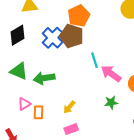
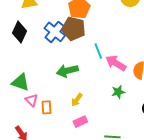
black diamond: (17, 35) -> (20, 32), turned -30
green triangle: (19, 71) -> (20, 82), moved
green arrow: (44, 78) -> (67, 71), moved
pink triangle: (24, 104) -> (32, 100), turned -40

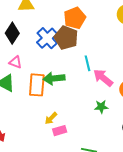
pink triangle: (32, 100) -> (15, 62), moved, turned -32
yellow arrow: (77, 100) -> (51, 118), moved
orange rectangle: (46, 107) -> (37, 85), moved, size x1.6

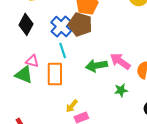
pink triangle: (15, 62) -> (32, 61), moved
cyan line: (87, 63) -> (63, 50), moved
green arrow: (54, 78) -> (96, 66), moved

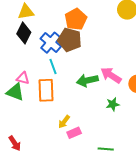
black diamond: (26, 24) -> (24, 33), moved

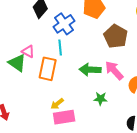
brown pentagon: (70, 40) -> (116, 36), moved
green star: (113, 104) -> (101, 99), moved
pink rectangle: (74, 133) -> (64, 117), size x1.5

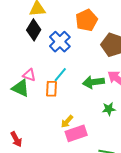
cyan line: (60, 48) -> (60, 75), moved, turned 56
orange rectangle: (48, 69) -> (51, 89), size x0.7

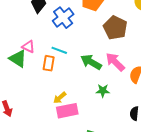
cyan line: (60, 75) -> (59, 50), turned 63
green arrow: (93, 82) -> (91, 62), turned 30

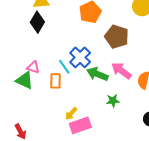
blue cross: (63, 18) -> (80, 57), moved
cyan line: (59, 50) -> (64, 67), turned 42

